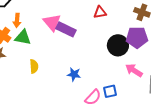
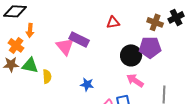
pink triangle: (52, 22) -> (65, 46), moved
green triangle: (23, 37) -> (30, 65), moved
pink arrow: (134, 70) -> (135, 80), moved

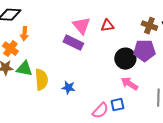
pink triangle: (65, 46) -> (81, 26), moved
yellow semicircle: (47, 76) -> (41, 80), size x1.5
blue star: (87, 84) -> (68, 88), moved

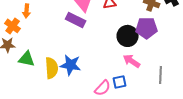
green triangle: (24, 69) -> (27, 59), moved
yellow semicircle: (41, 80) -> (52, 68), moved
blue star: (68, 88) -> (71, 65), size x1.5

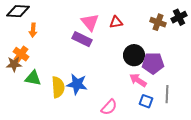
orange cross: (13, 26) -> (21, 54), moved
purple pentagon: (147, 28) -> (153, 63), moved
blue square: (120, 82) -> (146, 101), moved, turned 32

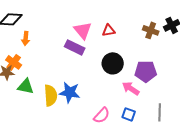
black circle: (134, 55) -> (113, 63), moved
gray line: (167, 94) -> (160, 112), moved
blue square: (146, 101) -> (129, 114), moved

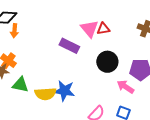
pink triangle: (83, 30) -> (89, 29), moved
orange arrow: (26, 38) -> (14, 31), moved
yellow semicircle: (51, 95) -> (45, 94), turned 90

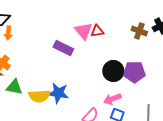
black circle: (107, 62) -> (113, 71), moved
pink arrow: (125, 87) -> (112, 99), moved, turned -54

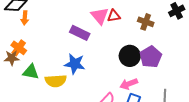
brown cross: (139, 31) -> (146, 22), moved
purple pentagon: (134, 72) -> (151, 57), turned -30
blue star: (58, 93) -> (75, 64), moved

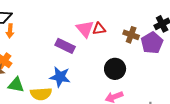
purple pentagon: (151, 57) -> (152, 43), moved

